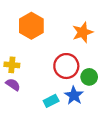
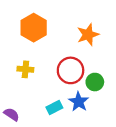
yellow cross: (12, 65) -> (25, 69), moved
purple semicircle: (13, 85) -> (12, 114), moved

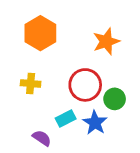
cyan rectangle: (54, 107) -> (66, 118), moved
purple semicircle: (12, 114) -> (42, 138), moved

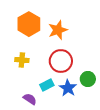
orange star: (106, 42) -> (58, 30), moved
green circle: (115, 99) -> (88, 79), moved

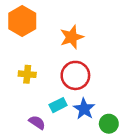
orange hexagon: (29, 24) -> (22, 21), moved
green circle: (88, 79) -> (109, 124), moved

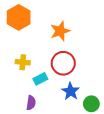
cyan rectangle: (58, 105) -> (40, 79), moved
purple semicircle: (37, 122) -> (31, 103), turned 64

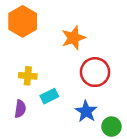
red circle: (63, 63) -> (95, 72), moved
purple semicircle: (31, 103) -> (20, 109), moved

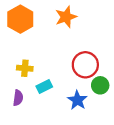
orange star: (73, 38) -> (66, 17), moved
green circle: (111, 127) -> (100, 85), moved

